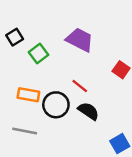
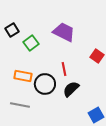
red line: (80, 86) -> (64, 69), turned 40
black semicircle: (88, 111) -> (71, 89), turned -78

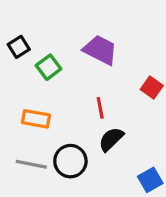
black circle: (45, 84) -> (70, 161), moved

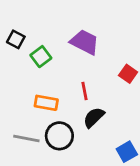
black square: (19, 47) -> (16, 39), turned -30
orange rectangle: (36, 119) -> (46, 103), moved

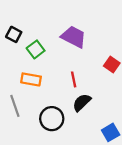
orange rectangle: (46, 103) -> (31, 79), moved
gray line: (26, 138) -> (15, 106), moved, turned 60

